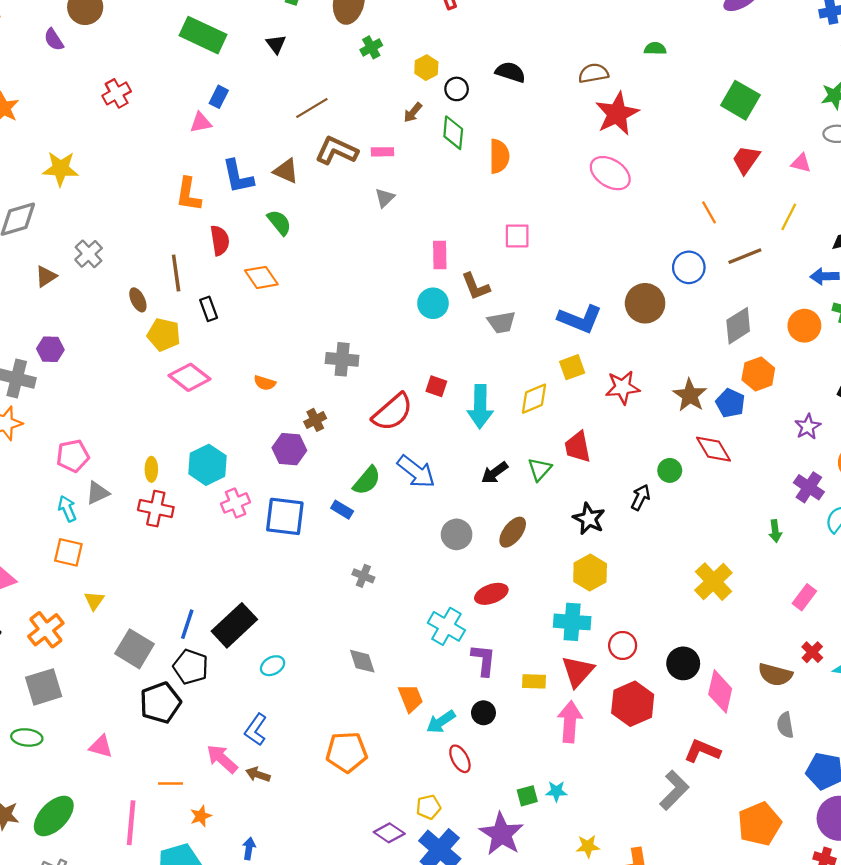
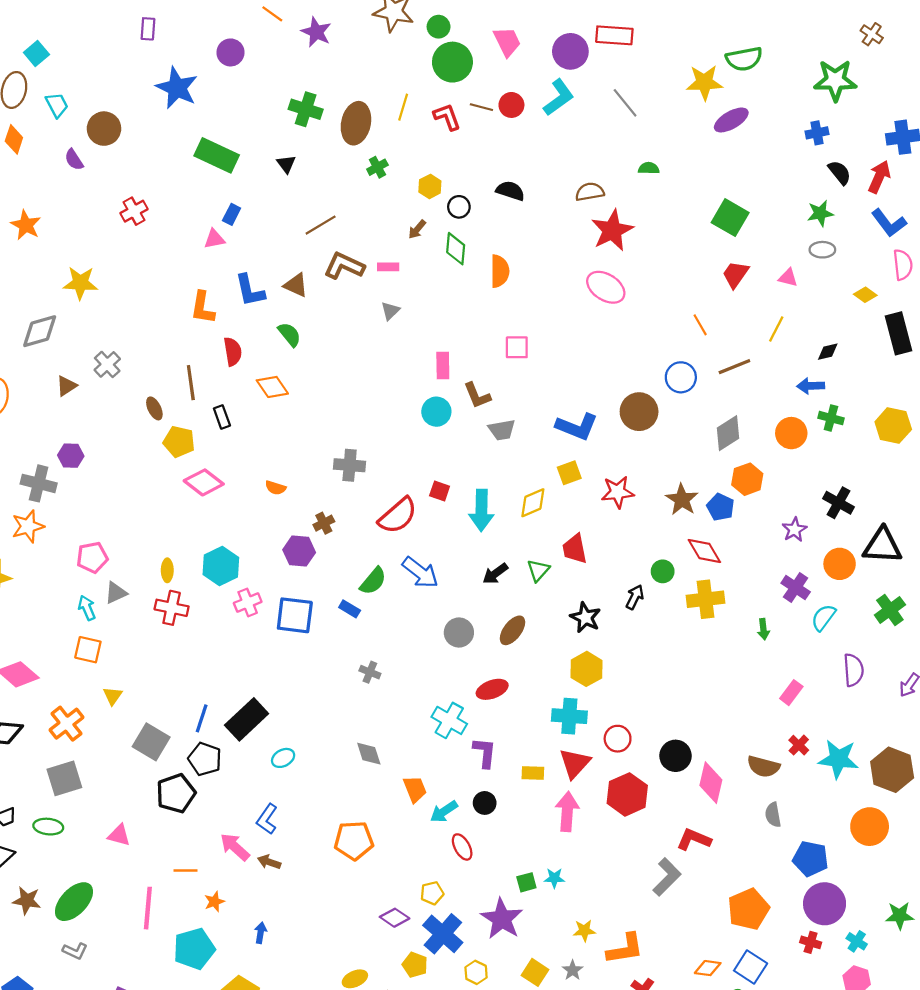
yellow cross: (713, 582) -> (706, 599), moved, turned 36

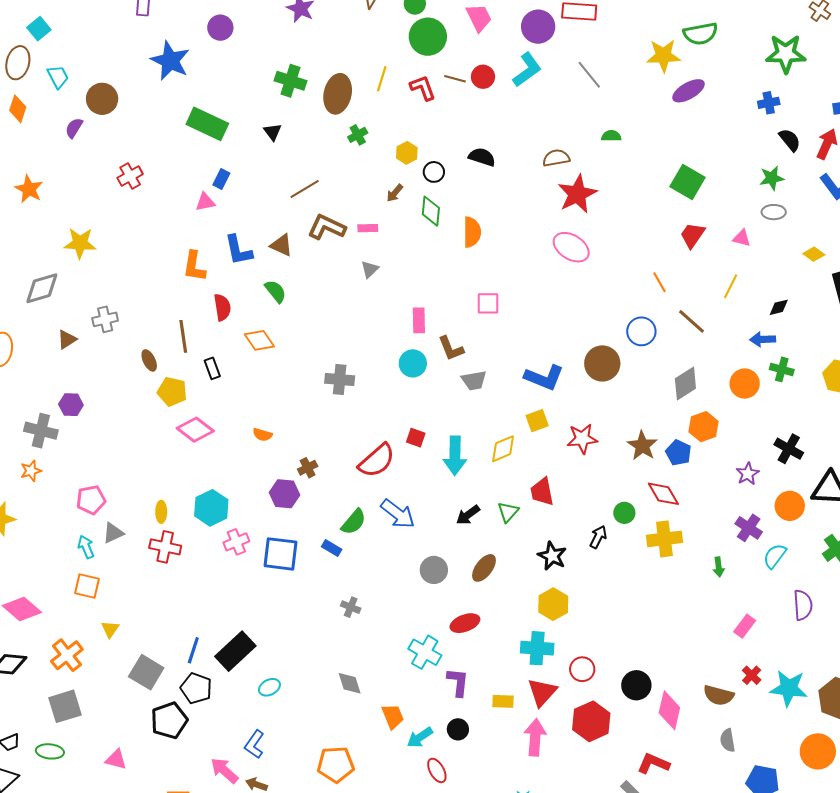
purple semicircle: (74, 160) -> (74, 128), turned 65
gray cross: (107, 364) -> (105, 319), turned 30
brown line: (734, 367) -> (692, 321), turned 64
gray cross: (350, 465) -> (340, 379), moved
orange star: (28, 526) -> (31, 471), size x0.7

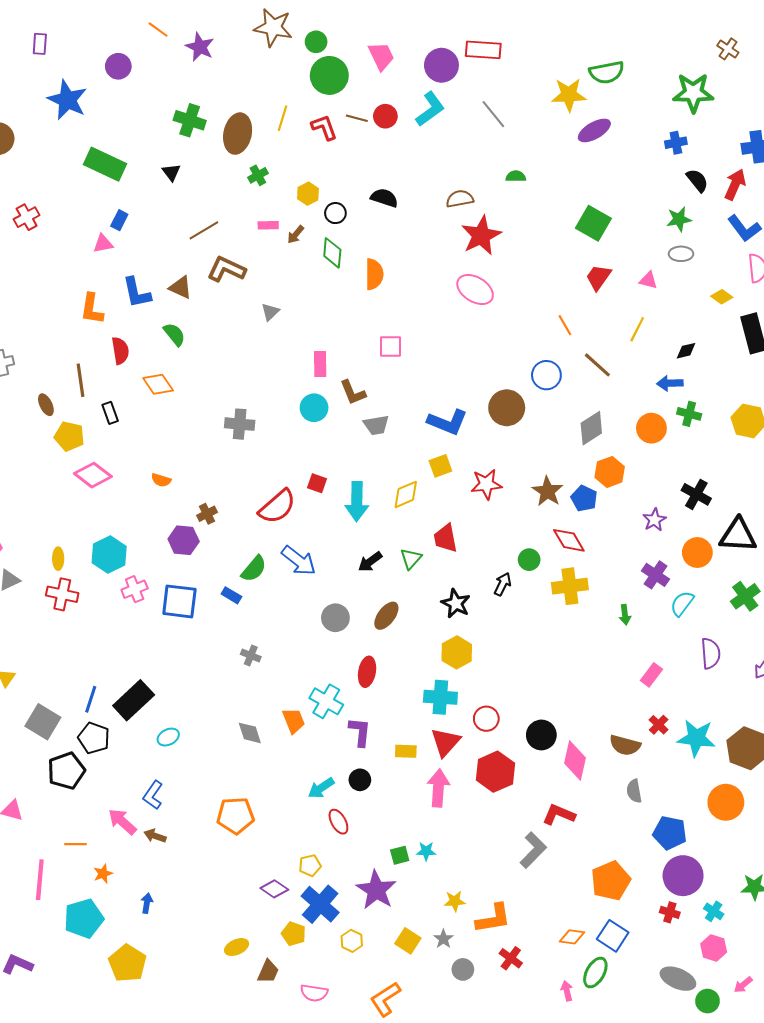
pink rectangle: (368, 228) -> (268, 225), moved
red ellipse: (465, 623) -> (367, 672), turned -60
orange trapezoid: (393, 716) -> (294, 721), moved

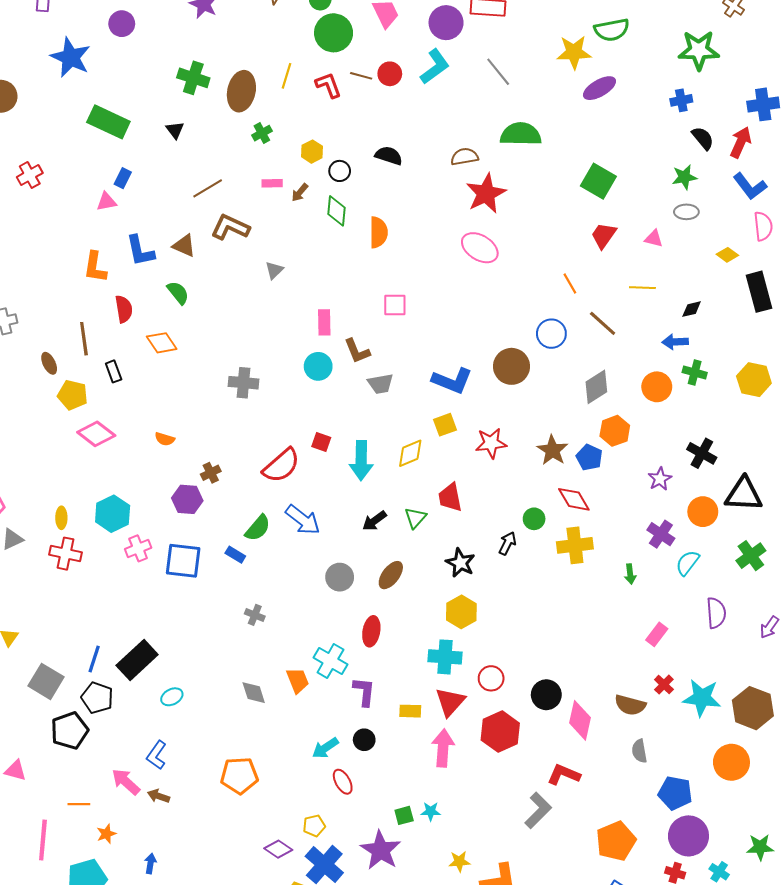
green semicircle: (516, 176) -> (521, 134), size x2.0
yellow line: (637, 329) -> (642, 288), turned 65

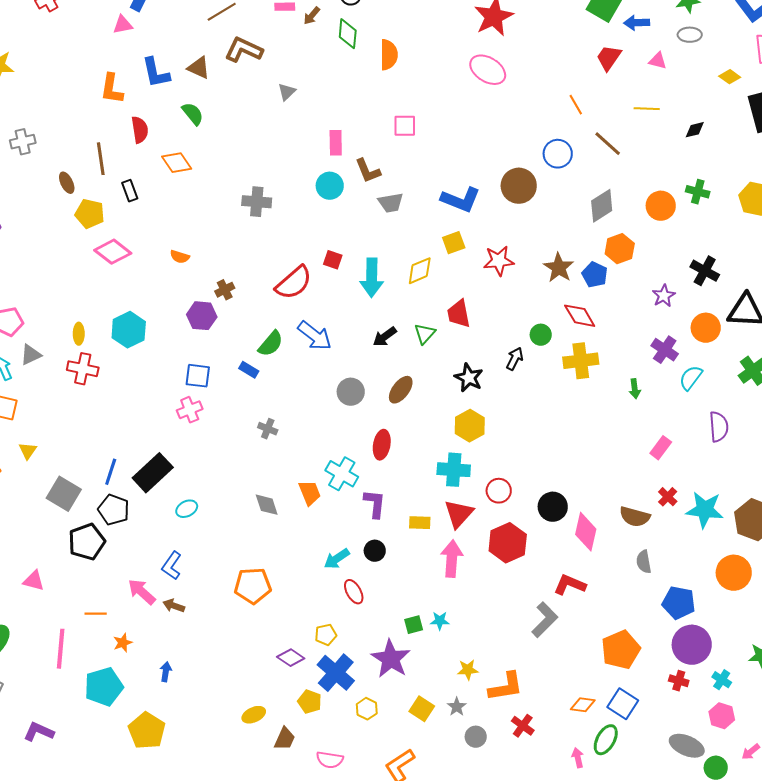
blue arrow: (675, 342) -> (637, 23), moved
pink cross: (138, 548) -> (190, 410), moved
blue square: (183, 561) -> (198, 376), size x0.7

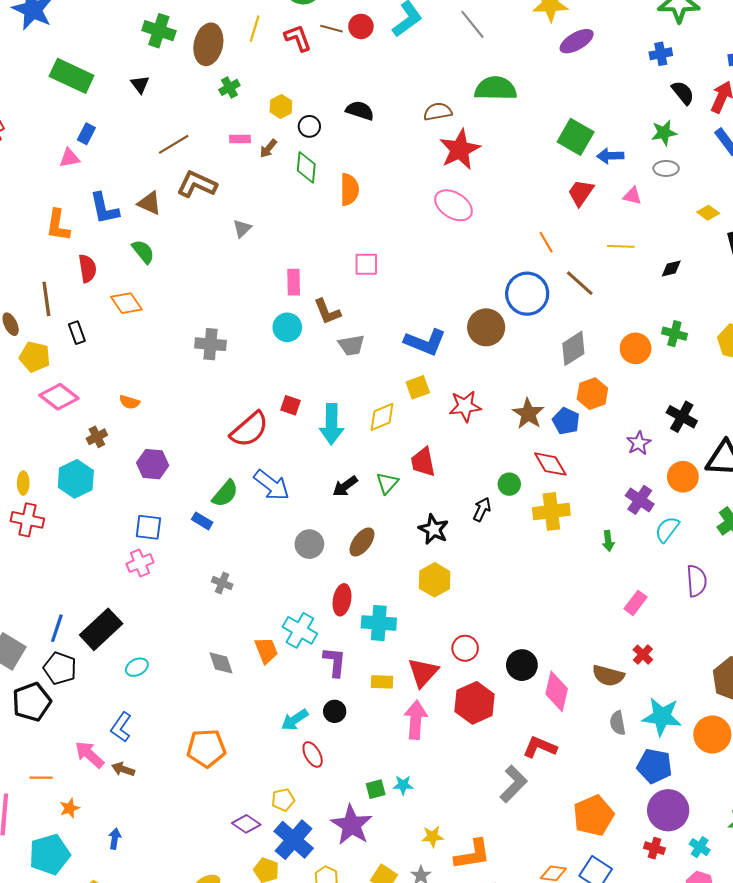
blue circle: (558, 154) -> (527, 294), size x1.4
brown cross: (225, 290) -> (97, 437), moved
cyan cross: (454, 470) -> (379, 623), moved
cyan star: (705, 510) -> (662, 717), moved

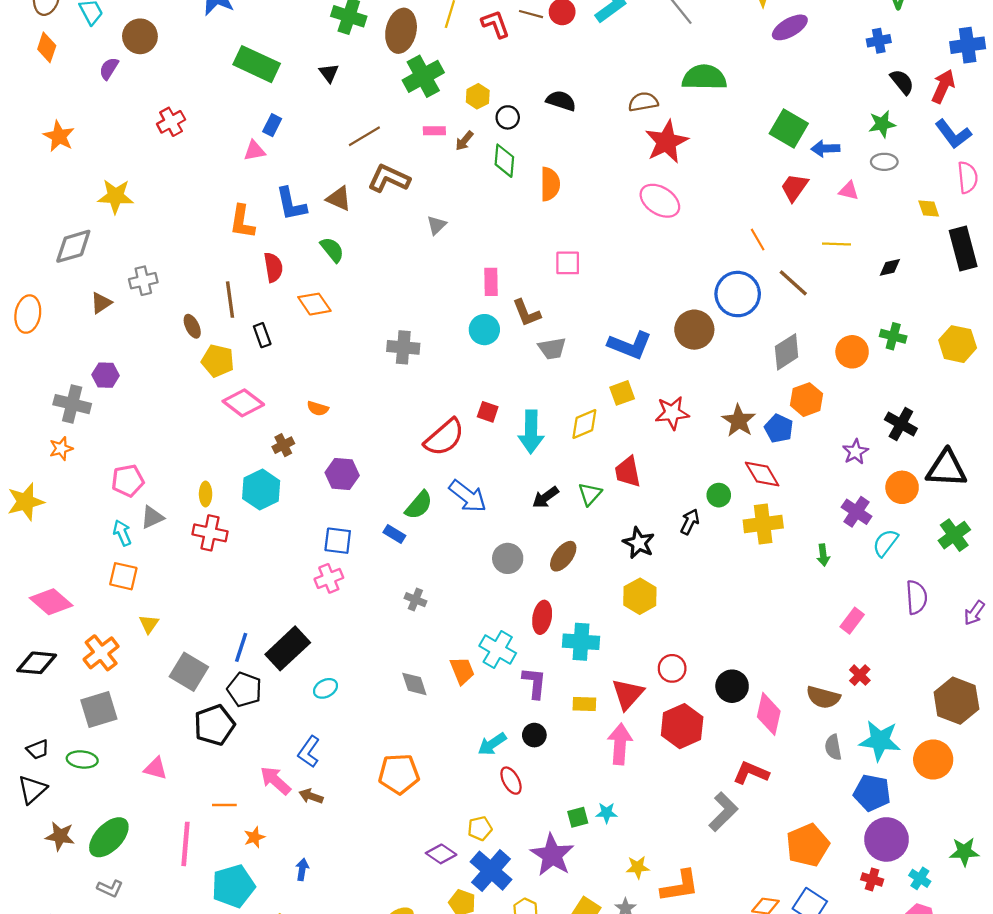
green cross: (229, 87) -> (423, 76), size x1.8
yellow diamond: (708, 213) -> (929, 208), turned 35

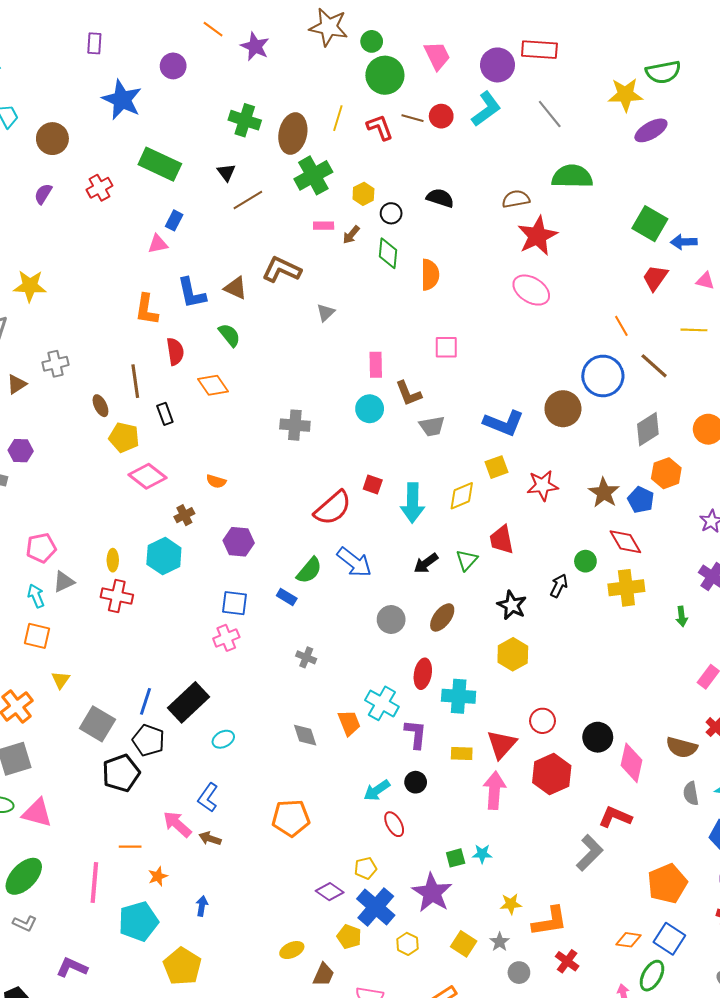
purple semicircle: (109, 69) -> (43, 194), moved
red cross: (171, 122) -> (99, 188), moved
brown line: (364, 136) -> (248, 200), moved
pink triangle: (156, 768) -> (37, 813), moved, size x1.4

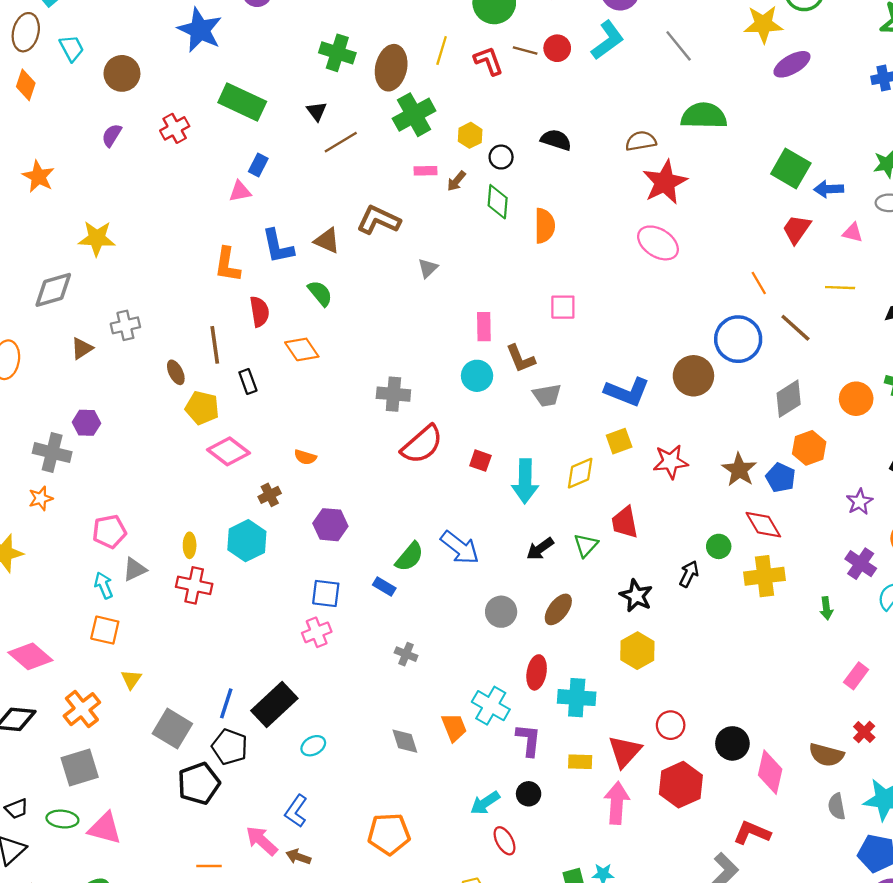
red semicircle: (333, 508) -> (422, 445), moved

